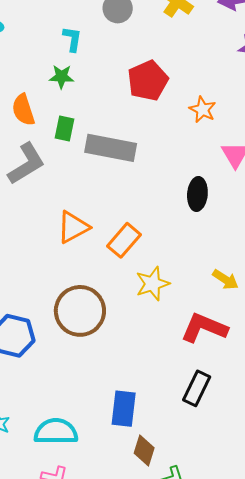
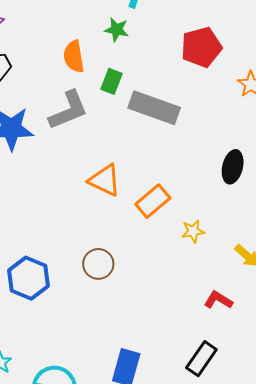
orange triangle: (73, 227) -> (105, 180), turned 45
yellow star: (153, 284) -> (193, 231), moved, size x0.7
brown circle: (80, 311) -> (98, 264), size x0.6
red L-shape: (204, 328) -> (218, 300), size x0.6

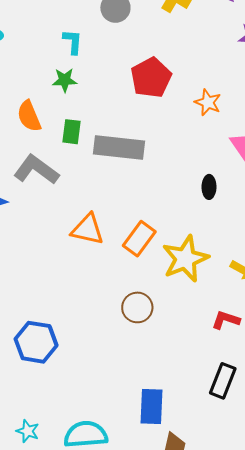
gray L-shape: (68, 110) -> (36, 170), turned -108
black ellipse: (233, 167) -> (209, 187), size x0.7
yellow star: (193, 231) -> (185, 259), size x2.0
brown circle: (98, 264) -> (137, 307), moved

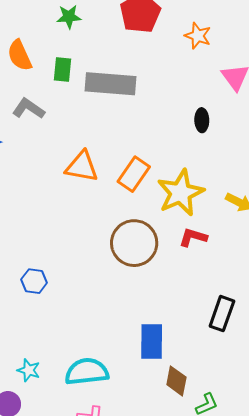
green star: (65, 80) -> (69, 17), moved
gray L-shape: (36, 170) -> (28, 109), size x0.7
brown circle: (137, 307) -> (134, 243), size x1.5
red L-shape: (226, 320) -> (193, 237), moved
blue hexagon: (36, 342) -> (34, 281), size x0.6

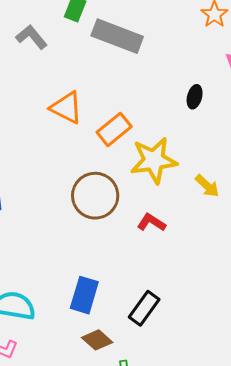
red L-shape: (193, 237) -> (151, 223), moved
black rectangle: (222, 314) -> (144, 308), moved
brown diamond: (176, 381) -> (97, 340), turned -76

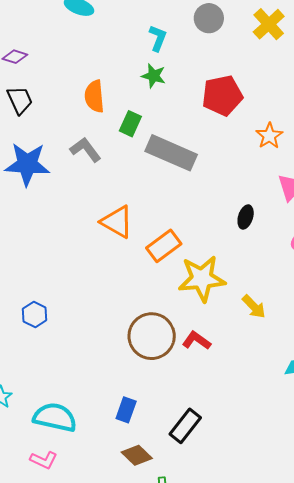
brown circle: (95, 196) -> (152, 336), moved
blue rectangle: (84, 295) -> (126, 410), size x0.7

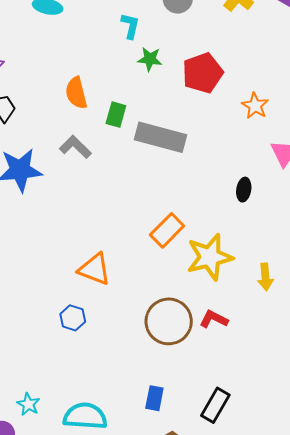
green star: (154, 76) -> (150, 59), moved
orange triangle: (117, 222) -> (94, 269), moved
yellow arrow: (254, 307) -> (265, 277), turned 48
blue hexagon: (35, 314) -> (73, 318), moved

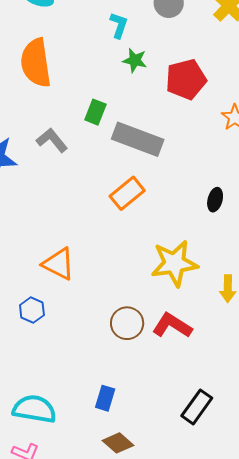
orange semicircle: (76, 93) -> (36, 63), moved, size x1.5
orange rectangle: (167, 230) -> (127, 193), moved
red L-shape: (214, 319) -> (172, 325), size x1.4
brown circle: (169, 321) -> (127, 323), size x0.7
black rectangle: (215, 405) -> (197, 407), moved

